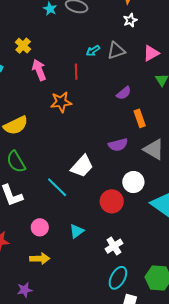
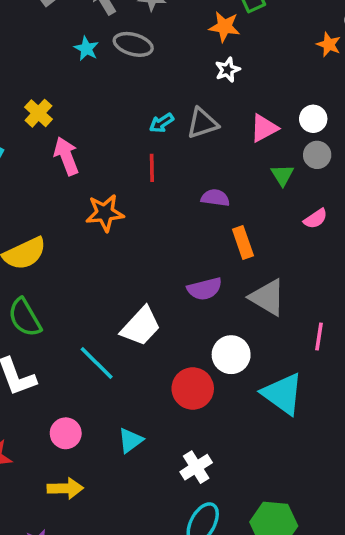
red line: (76, 72) -> (152, 168), moved
purple semicircle: (124, 93) -> (215, 198), turned -133

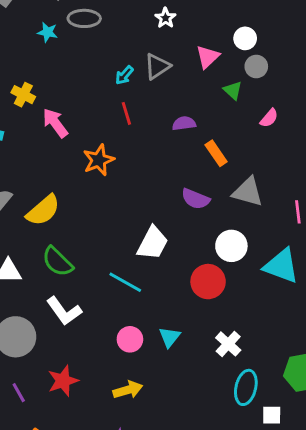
purple semicircle: (205, 289) -> (196, 199), turned 52
pink circle: (66, 433) -> (130, 339), moved

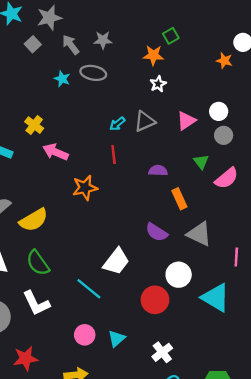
green triangle: (233, 90) -> (201, 162), moved
pink semicircle: (269, 118) -> (227, 178), size x1.5
pink arrow: (55, 123) -> (56, 152), turned -40

